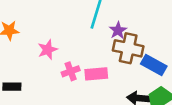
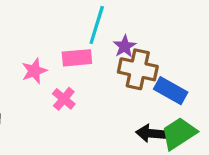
pink cross: (71, 71) -> (64, 99), turned -30
pink rectangle: (96, 74) -> (77, 58), moved

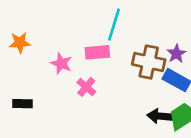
purple star: (125, 46) -> (176, 54), moved
pink star: (34, 71) -> (61, 63), turned -30

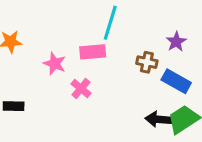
purple star: (176, 54) -> (176, 42), moved
brown cross: (149, 62) -> (147, 62), size x0.6

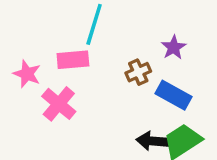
brown cross: (147, 62) -> (138, 72), turned -36
pink cross: (81, 89) -> (59, 104), size x1.4

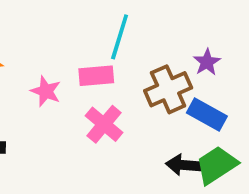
brown cross: (138, 72) -> (168, 89), size x1.6
pink cross: (59, 104) -> (104, 124), moved

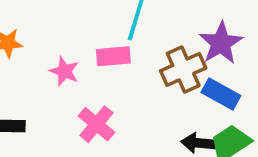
purple star: (207, 62) -> (221, 43), size x1.6
pink cross: (104, 124) -> (96, 124), moved

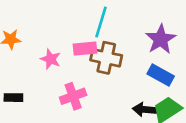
brown cross: (183, 69) -> (106, 58), moved, turned 36
pink cross: (96, 124) -> (73, 96), turned 30

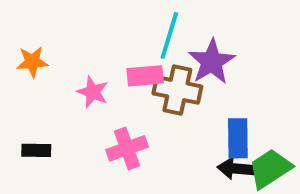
purple star: (161, 39) -> (212, 62), moved
blue rectangle: (161, 75) -> (238, 138), moved, turned 60

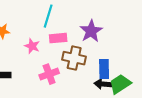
cyan line: (169, 36) -> (48, 16), moved
brown cross: (177, 90) -> (74, 58), moved

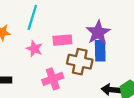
cyan line: (48, 16) -> (32, 17), moved
blue rectangle: (104, 69) -> (100, 51), moved

